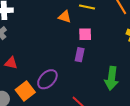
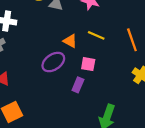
purple ellipse: (47, 79) -> (53, 62), moved

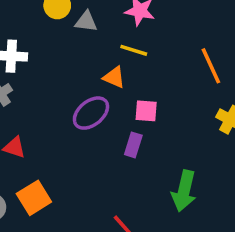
yellow line: (96, 35) -> (134, 50), moved

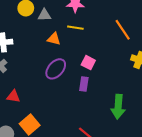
orange triangle: (114, 77) -> (54, 39), moved
pink square: (146, 111) -> (88, 63), turned 32

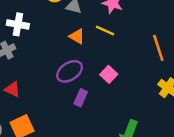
purple rectangle: (84, 84) -> (81, 98), moved

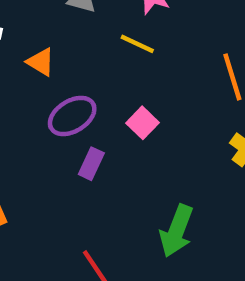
orange triangle: (77, 36) -> (41, 62), moved

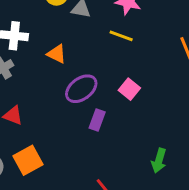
green arrow: (176, 231) -> (159, 161), size x0.7

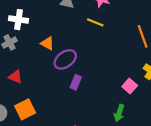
orange triangle: (57, 54) -> (47, 43), moved
pink square: (129, 89) -> (130, 86), moved

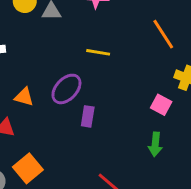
yellow line: (95, 22) -> (98, 52), moved
orange triangle: (47, 43) -> (24, 97), moved

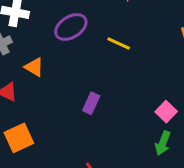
purple ellipse: (66, 89) -> (71, 27), moved
green arrow: (155, 144) -> (163, 143), moved

